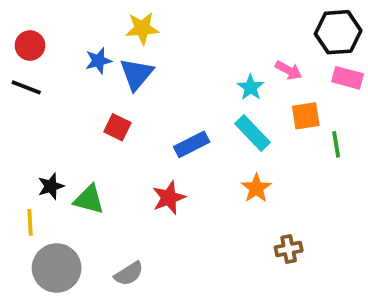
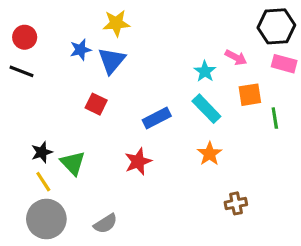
green triangle: (89, 200) -> (73, 163), turned 32
yellow line: (30, 222) -> (43, 182), moved, turned -30

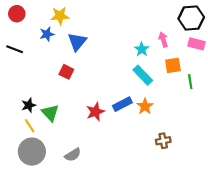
yellow star: (116, 23) -> (60, 16), moved
red circle: (25, 37) -> (17, 14), moved
blue star: (81, 50) -> (47, 34), moved
pink arrow: (236, 57) -> (163, 40), turned -136
blue rectangle: (157, 118) -> (122, 104), moved

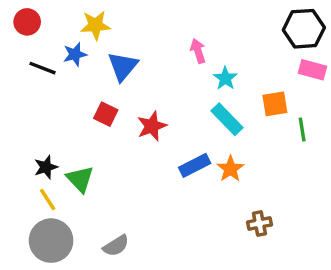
pink arrow: (163, 40) -> (198, 51), moved
black line: (15, 49) -> (42, 68), moved
red star: (95, 112) -> (152, 126), moved

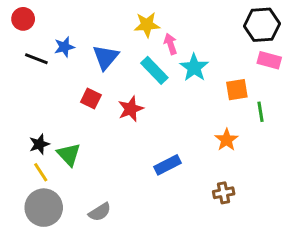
yellow star: (95, 25) -> (147, 25), moved
cyan star: (225, 78) -> (194, 68), size x1.4
cyan rectangle: (227, 119) -> (154, 70), moved
blue rectangle: (195, 165) -> (168, 165), moved
orange star: (230, 169) -> (227, 140), moved

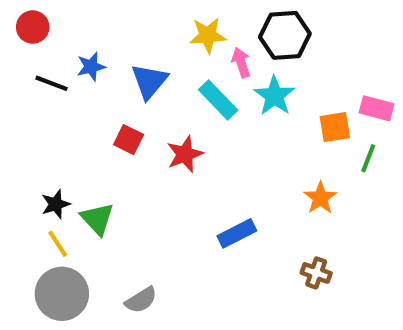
black hexagon: (262, 25) -> (285, 35), moved
pink rectangle: (269, 60) -> (377, 108), moved
green line: (260, 112) -> (368, 158), turned 30
brown cross: (224, 193) -> (316, 273), turned 30

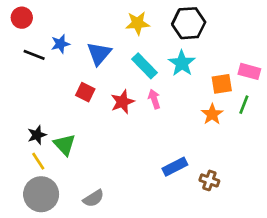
pink arrow: (241, 62) -> (154, 99), moved
orange star: (320, 198) -> (212, 114), moved
blue rectangle: (237, 233) -> (175, 167), moved

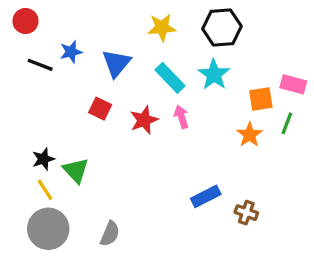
gray semicircle: (93, 198) -> (110, 234), turned -35

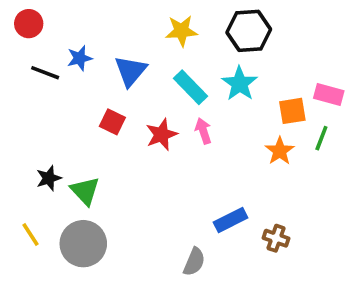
yellow line: (45, 190) -> (31, 235), moved
gray circle: (48, 229) -> (83, 244), moved
gray semicircle: (110, 234) -> (194, 262), moved

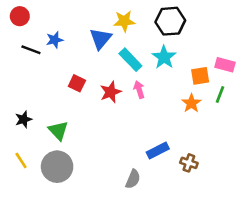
blue triangle: (131, 71) -> (101, 39), moved
black star: (49, 178) -> (23, 119), moved

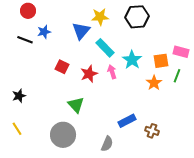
red circle: (20, 16) -> (28, 11), moved
cyan star: (164, 57) -> (132, 60), moved
green triangle: (58, 131) -> (76, 105), moved
gray circle: (57, 167) -> (63, 135), moved

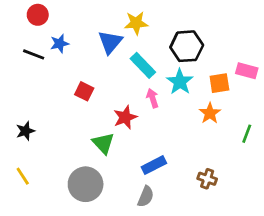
black hexagon: (137, 17) -> (187, 46), moved
red star: (89, 74) -> (125, 117), moved
green line: (177, 76) -> (247, 134), moved
blue rectangle: (127, 121) -> (154, 165), moved

